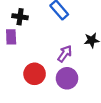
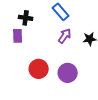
purple arrow: (65, 54) -> (65, 36), moved

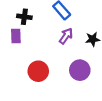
purple circle: (68, 73) -> (80, 70), moved

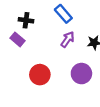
purple rectangle: (16, 36) -> (17, 39), turned -48

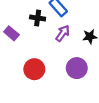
black cross: (26, 20) -> (38, 18), moved

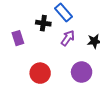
purple rectangle: (11, 33) -> (18, 38), turned 32

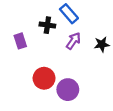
purple circle: (82, 72) -> (68, 90), moved

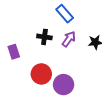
black cross: (47, 25) -> (44, 37), moved
purple rectangle: (20, 41) -> (14, 52), moved

